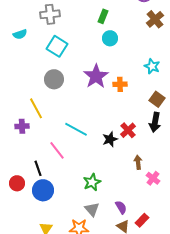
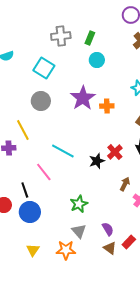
gray cross: (50, 14) -> (61, 36), moved
brown arrow: (138, 162) -> (125, 184), turned 32

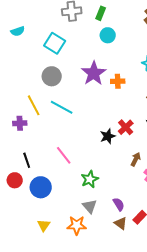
cyan line: (63, 151) -> (62, 107), moved
pink line: (44, 172) -> (64, 155), moved
black line: (25, 190) -> (27, 160), moved

